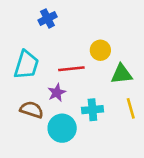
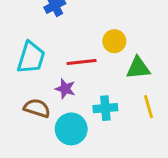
purple star: (57, 93) -> (65, 89), turned -30

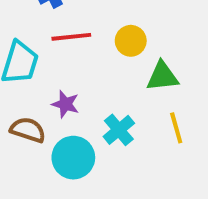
red line: (82, 62) -> (71, 37), moved
cyan cross: (105, 108) -> (119, 130), turned -35

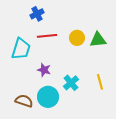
green triangle: (162, 76) -> (98, 40), moved
brown semicircle: (28, 130) -> (24, 101), moved

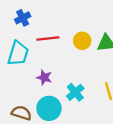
blue cross: (37, 14) -> (23, 18), moved

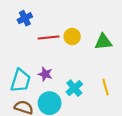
yellow circle: (82, 41) -> (72, 36), moved
cyan trapezoid: (18, 53) -> (21, 81), moved

